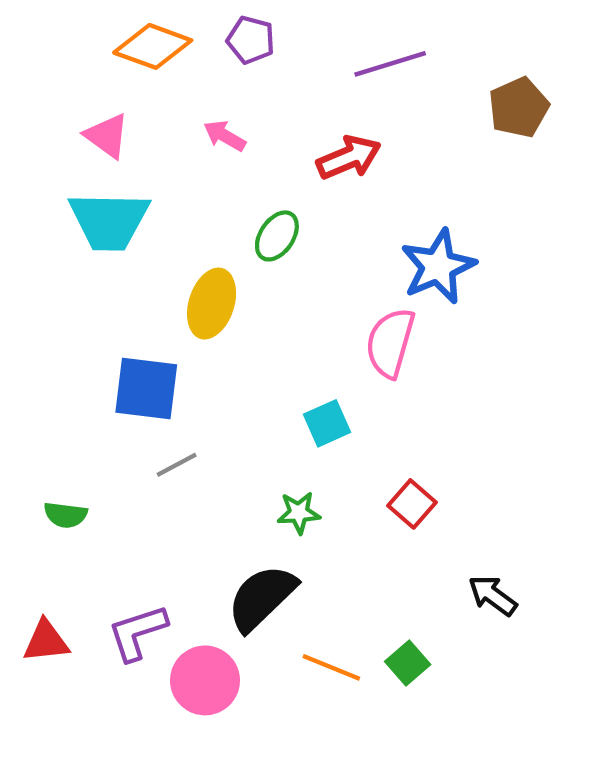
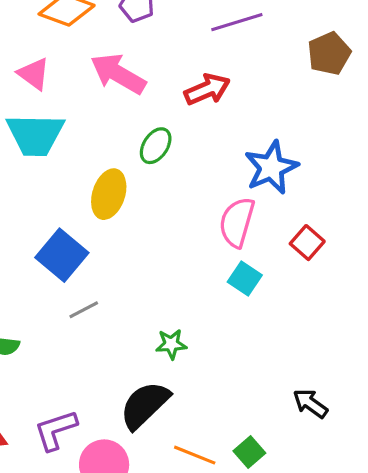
pink arrow: (225, 136) -> (118, 74), size x1.8
blue square: (146, 388) -> (62, 255), turned 33
cyan square: (327, 423) -> (245, 278), moved, turned -32
red square: (412, 504) -> (307, 243), moved

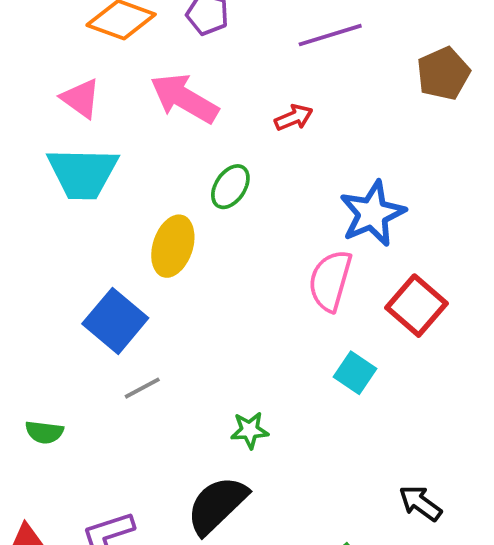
red arrow: (207, 89) -> (294, 118), size x0.7
red square: (307, 243) -> (416, 306), size x1.4
cyan square: (245, 278) -> (355, 373), moved

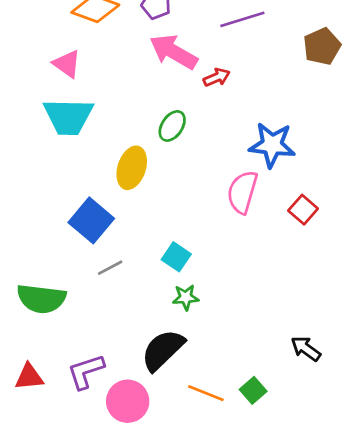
pink arrow: (184, 98) -> (174, 52), moved
blue star: (372, 213) -> (272, 145), turned 30
red square: (416, 306) -> (303, 210), size x0.7
cyan square: (355, 373) -> (176, 257), moved
green semicircle: (44, 432) -> (41, 299), size x1.8

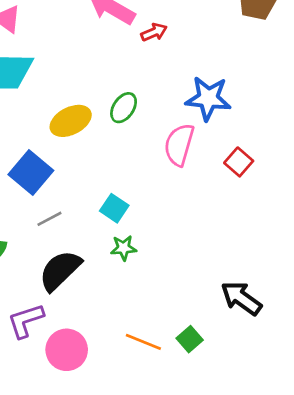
green ellipse: (172, 126) -> (124, 108), moved
yellow ellipse: (132, 168) -> (71, 121), turned 45
black arrow: (306, 349) -> (241, 298), size x1.4
black semicircle: (163, 350) -> (60, 270), moved

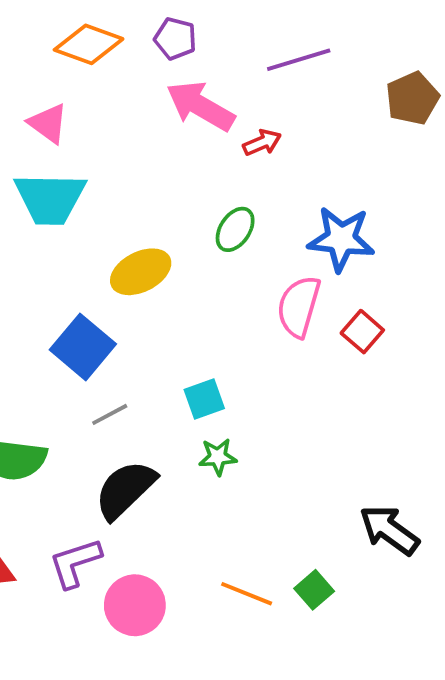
green ellipse: (124, 108) -> (235, 229), moved
red square: (239, 162) -> (362, 332), moved
cyan square: (114, 208) -> (204, 399), turned 36

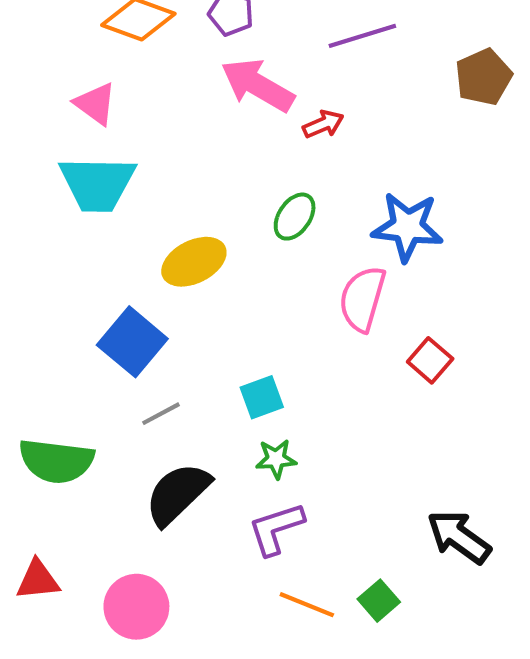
red square: (362, 332) -> (430, 360), moved
purple L-shape: (75, 563) -> (276, 529), moved
pink circle: (135, 605) -> (136, 607), moved

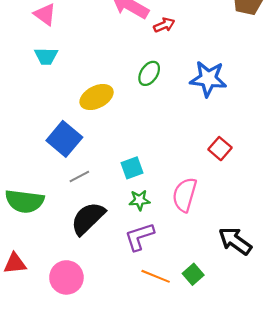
cyan trapezoid: (97, 184) -> (46, 56), size x0.6
pink semicircle: (362, 299) -> (185, 195), moved

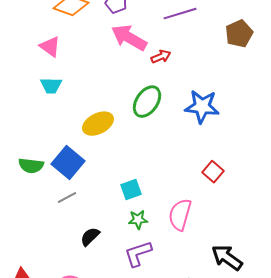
green ellipse: (149, 73) -> (147, 102), size x1.4
gray line: (79, 176) -> (67, 198), moved
green semicircle: (25, 201) -> (31, 166), moved, size x0.7
black semicircle: (88, 218) -> (90, 237), size x0.6

